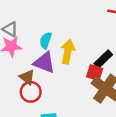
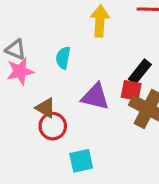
yellow arrow: (68, 52) -> (100, 21), moved
purple triangle: (44, 63) -> (95, 97), moved

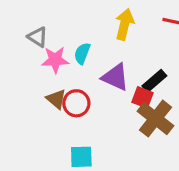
pink star: (20, 71) -> (55, 60), moved
purple triangle: (95, 97) -> (115, 77), moved
red circle: (53, 126) -> (76, 103), moved

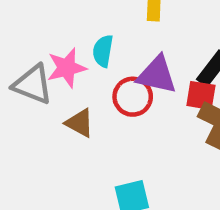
gray triangle: (38, 37) -> (33, 84), moved, size x1.4
red circle: (76, 103) -> (133, 97), moved

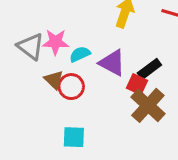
cyan semicircle: (103, 51) -> (80, 54), moved, turned 40
red circle: (133, 97) -> (71, 87), moved

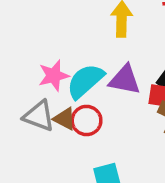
gray triangle: (31, 46) -> (39, 116), moved
cyan semicircle: (80, 54) -> (85, 81), size x1.6

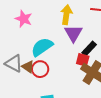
pink star: (54, 76) -> (24, 19), moved, turned 30
purple triangle: (125, 80) -> (73, 33), moved, turned 42

